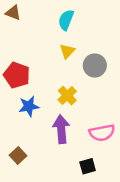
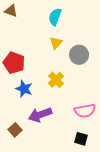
blue star: (29, 106) -> (24, 89), turned 30
purple arrow: (61, 129) -> (40, 115), moved, turned -105
black square: (88, 166) -> (81, 139), moved, turned 32

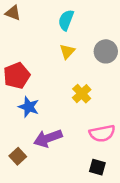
gray circle: (79, 55) -> (106, 51), moved
red pentagon: (14, 63) -> (17, 76), turned 30
yellow cross: (56, 80) -> (82, 94), moved

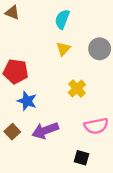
red pentagon: (17, 76) -> (16, 71), turned 30
brown square: (18, 156) -> (12, 132), moved
black square: (97, 167) -> (81, 158), moved

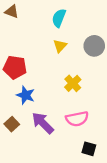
pink semicircle: (96, 126) -> (77, 119), moved
purple arrow: (45, 130) -> (43, 123), turned 65
black square: (81, 158) -> (89, 149), moved

